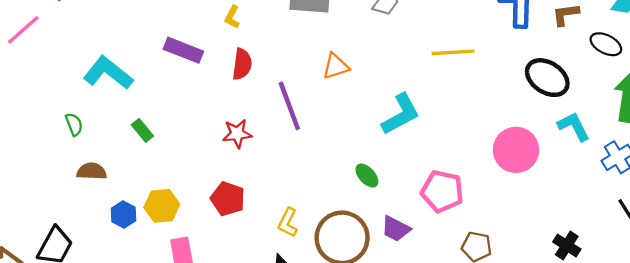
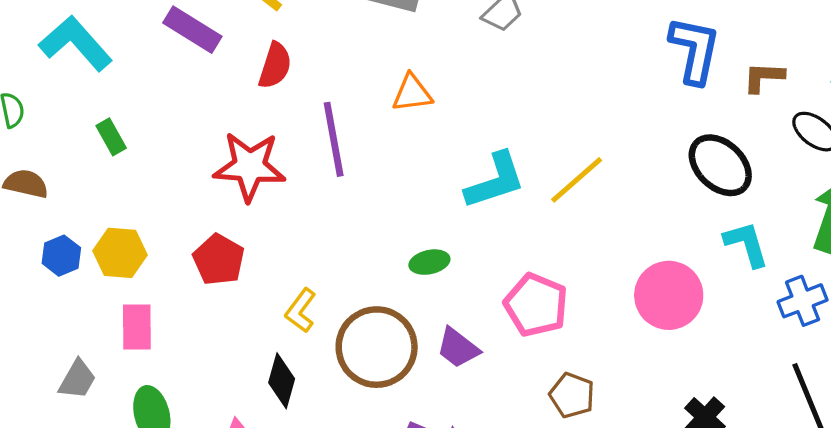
yellow line: (453, 52) -> (577, 180), moved, turned -48
red star: (237, 134) -> (250, 166), size x1.6
pink circle: (516, 150) -> (669, 295), moved
green ellipse: (367, 176) -> (429, 262), turned -70

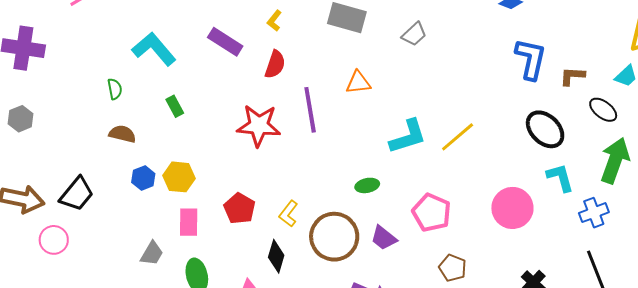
red pentagon: (219, 260) -> (240, 208), moved

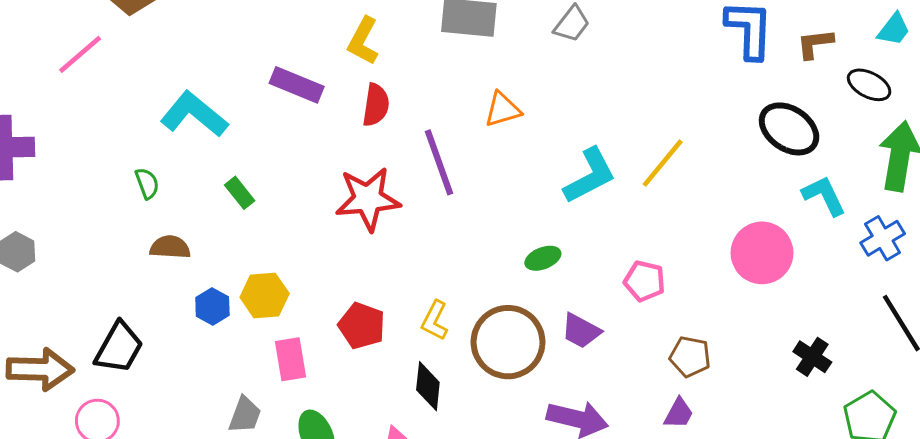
yellow L-shape: (274, 21) -> (363, 41), size x1.5
pink pentagon: (432, 213) -> (645, 281), size x0.7

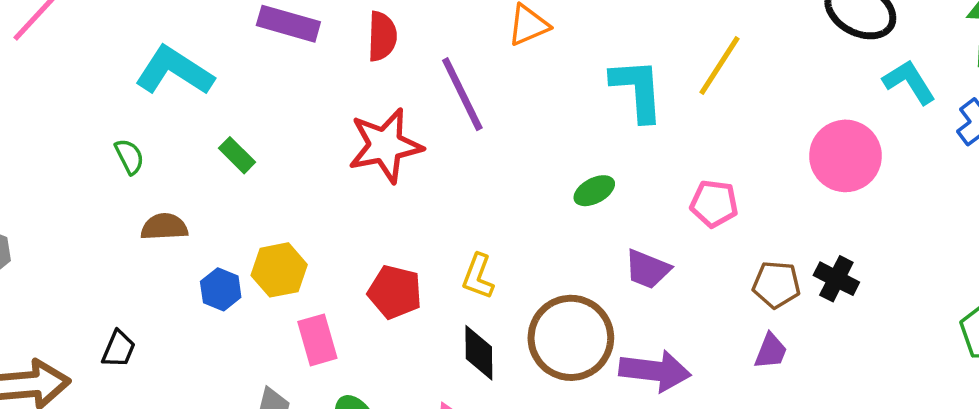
cyan L-shape: (590, 176) -> (637, 90), turned -60
brown circle: (508, 342) -> (571, 338), moved
black trapezoid: (119, 348) -> (119, 349), size x0.6
black cross: (812, 357) -> (836, 279), moved

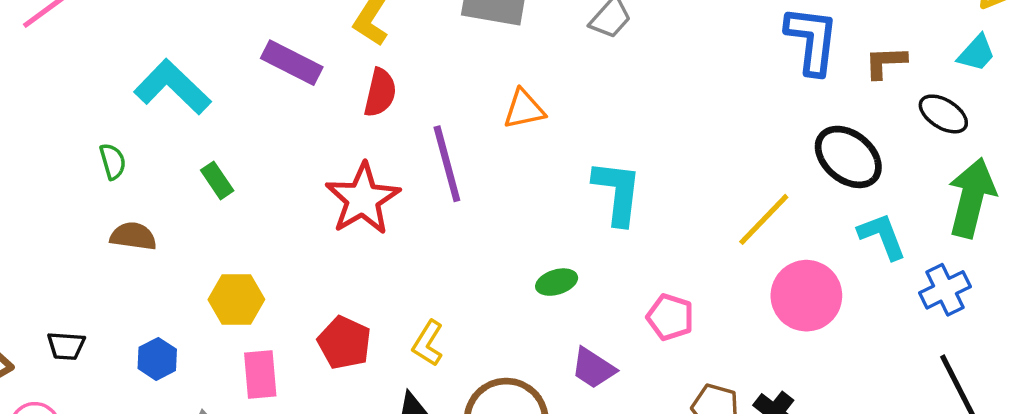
yellow line: (719, 66) -> (764, 219), moved
red star: (385, 145) -> (363, 199), turned -30
blue hexagon: (221, 289) -> (157, 359), moved
black trapezoid: (119, 349) -> (66, 346), turned 60

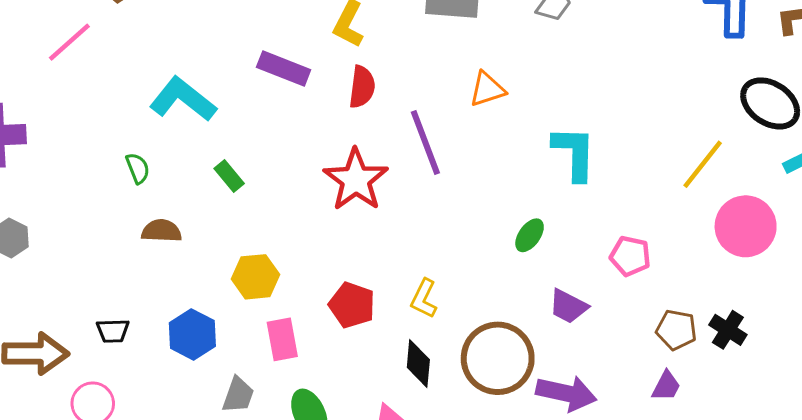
green ellipse: (557, 282) -> (530, 235), turned -32
blue hexagon: (157, 359) -> (192, 334), size x1.4

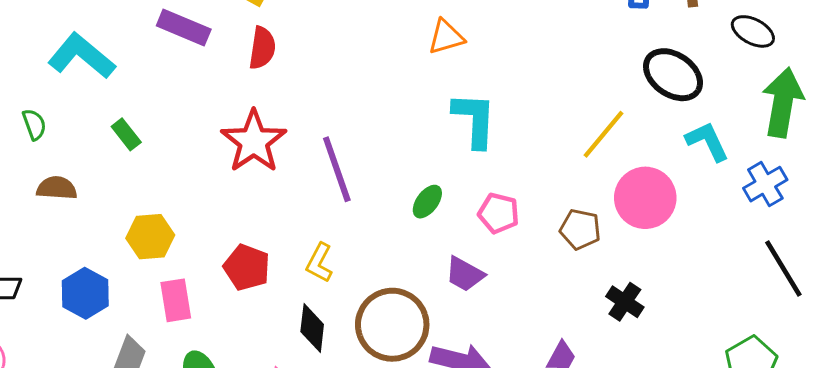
orange triangle: (487, 89) -> (446, 37), moved
purple line: (425, 143) -> (337, 169), moved
pink pentagon: (630, 256) -> (499, 213), moved
brown pentagon: (676, 330) -> (580, 229), moved

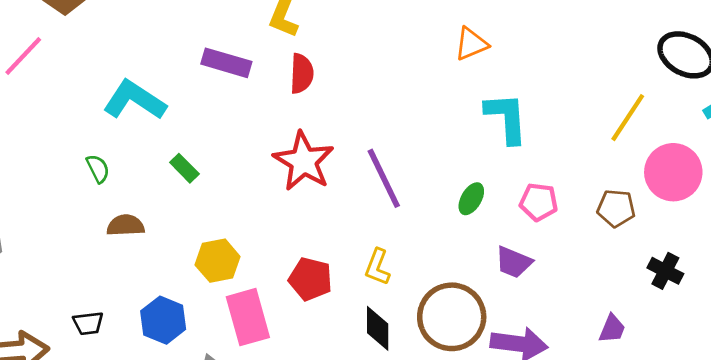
pink rectangle: (176, 300) -> (248, 317), size x1.4

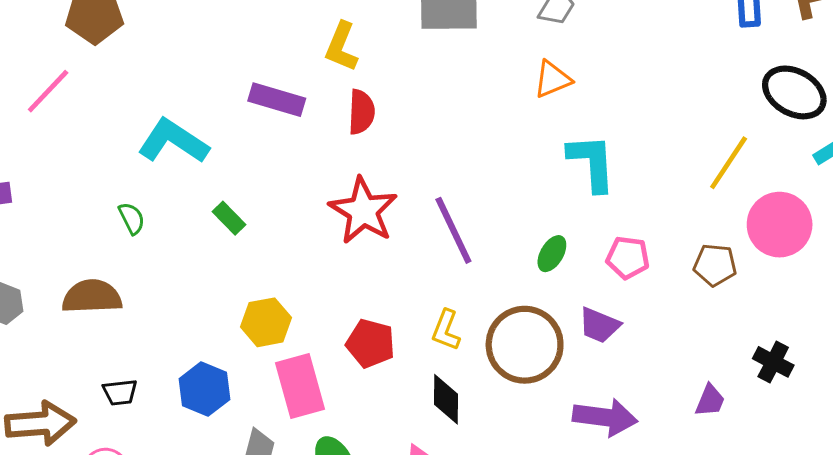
brown semicircle: (126, 225) -> (92, 297), moved, size x1.4
black cross: (665, 271) -> (773, 362), moved
brown circle: (452, 317) -> (525, 345), moved

